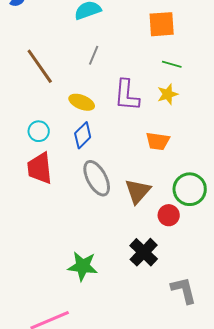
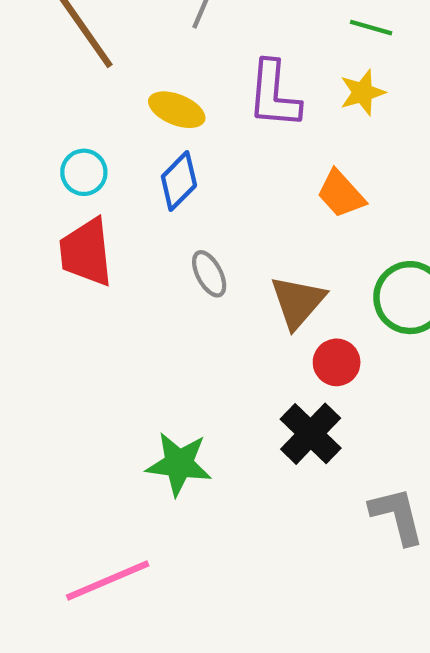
orange trapezoid: (158, 141) -> (341, 194), turned 40
gray ellipse: (97, 178) -> (209, 274), size x0.6
red circle: (169, 215) -> (337, 362), moved

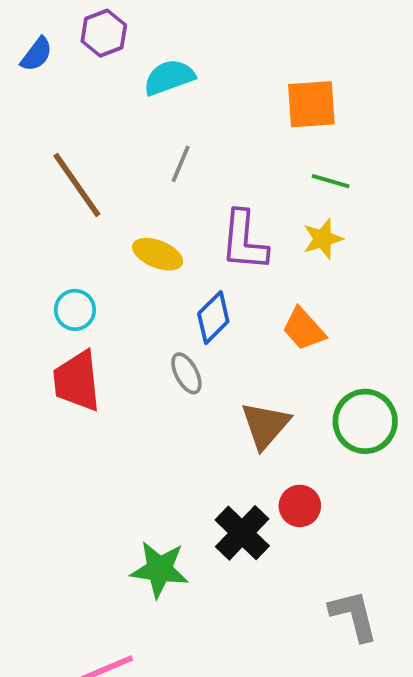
blue diamond: (179, 181) -> (213, 318), moved
gray ellipse: (209, 274) -> (186, 373), moved
red circle: (337, 362) -> (300, 506), moved
black cross: (311, 434) -> (242, 533), moved

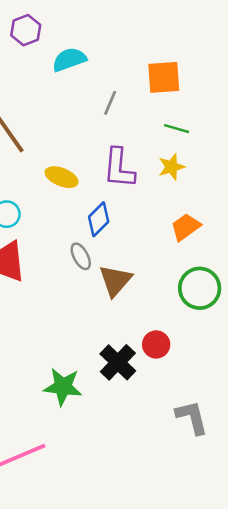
gray line: (181, 164) -> (110, 103), moved
orange trapezoid: (304, 329) -> (186, 227), moved, turned 96
brown triangle: (265, 425) -> (115, 281), moved

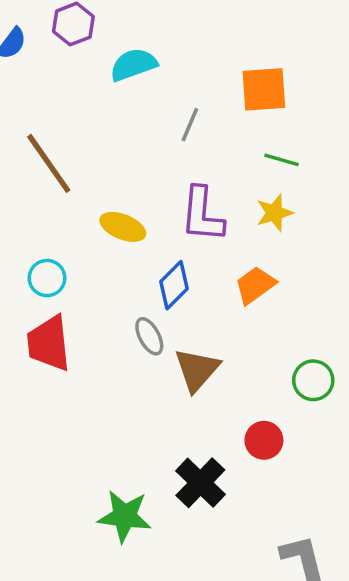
orange trapezoid: (186, 227) -> (255, 285), moved
green circle: (200, 288) -> (313, 380), size x0.7
red circle: (156, 344) -> (264, 440), moved

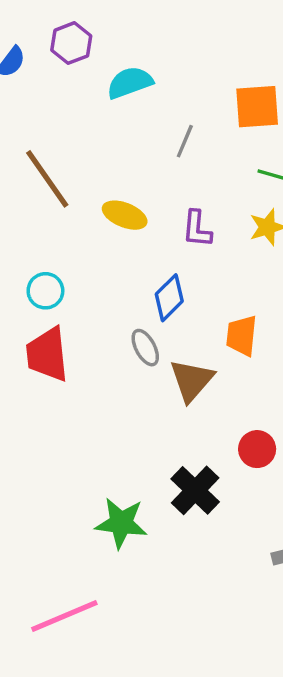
purple L-shape: (202, 215) -> (197, 229), size x0.7
yellow ellipse: (123, 227) -> (125, 215), moved
orange trapezoid: (255, 285) -> (242, 336), moved, turned -48

